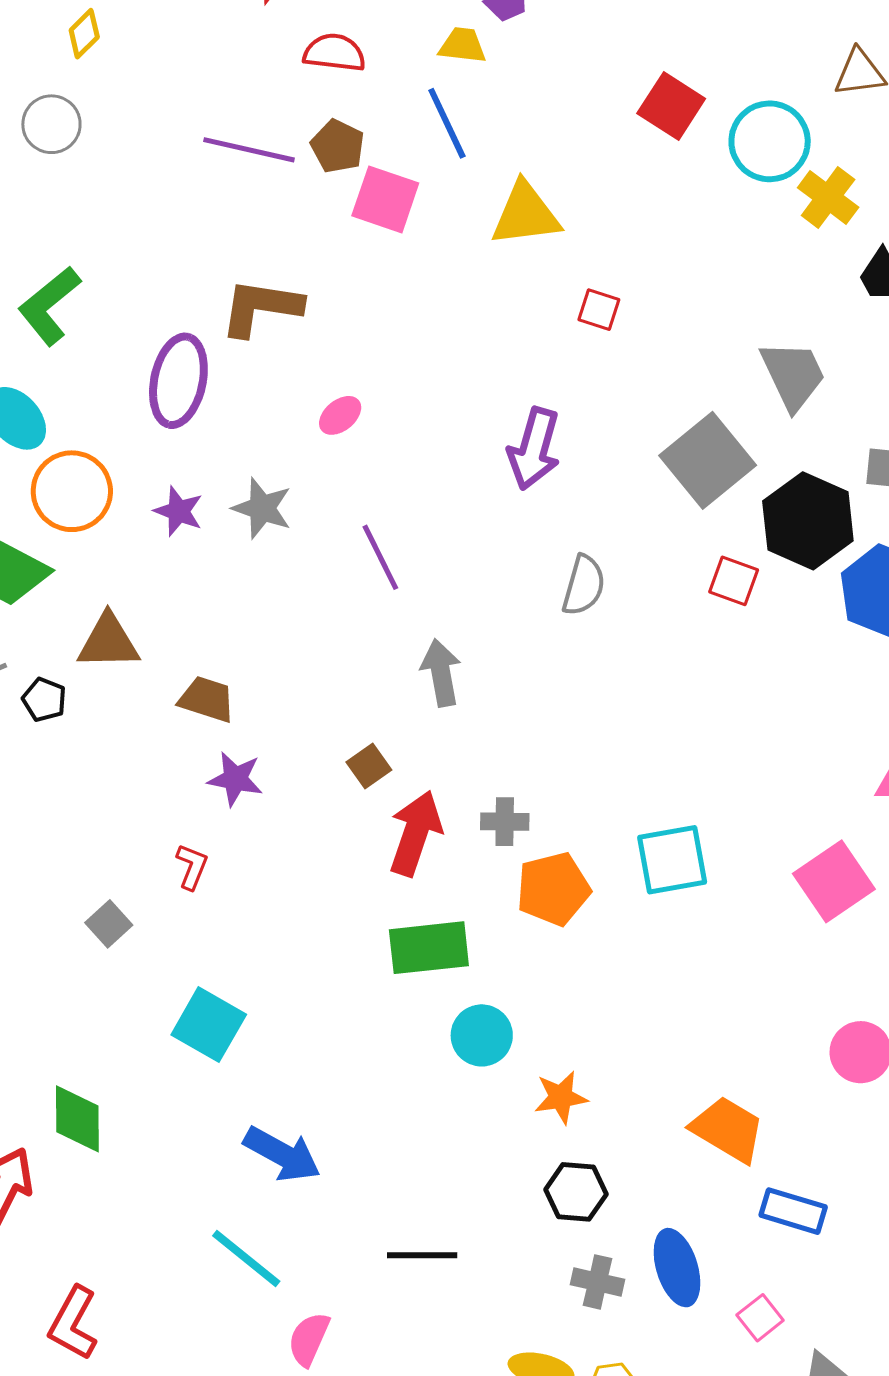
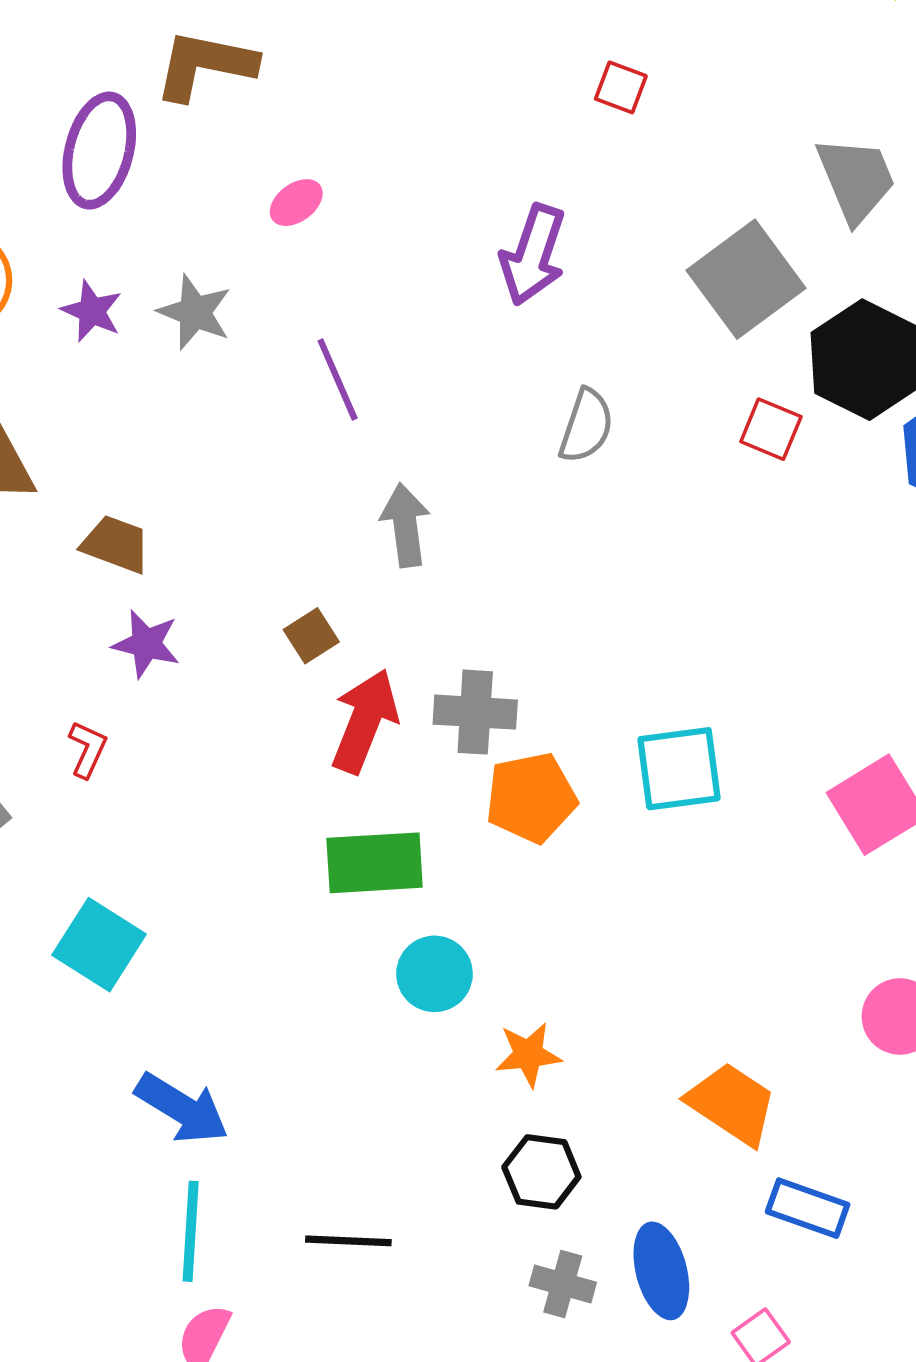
gray cross: (505, 822) -> (475, 712), size x1.4
cyan line: (246, 1259) -> (191, 1231), moved, turned 52

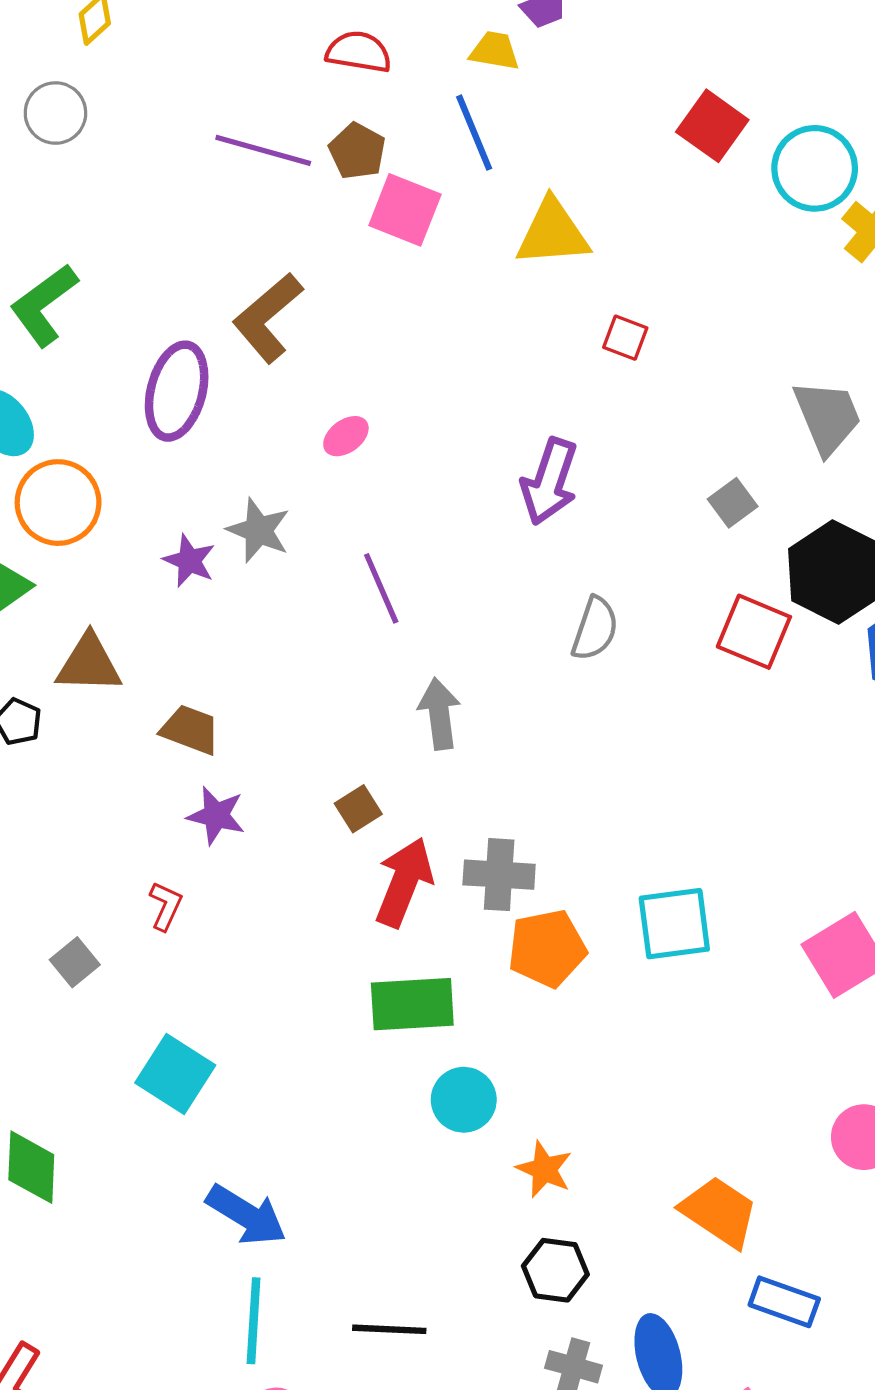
brown L-shape: (205, 65) -> (268, 318), turned -52
gray square: (746, 279) -> (733, 503), size x0.5
purple star: (92, 311) -> (189, 561), moved
red square: (771, 429) -> (754, 632), size x1.4
orange star: (528, 1055) -> (544, 1169), turned 30

